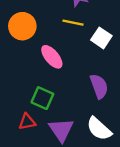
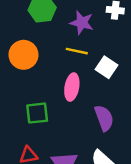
pink ellipse: (52, 57) -> (72, 87), moved, turned 50
green square: (42, 98) -> (37, 113), moved, turned -30

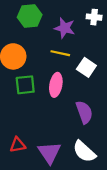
green square: (37, 113) -> (25, 85), moved

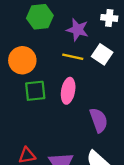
white square: (86, 67) -> (102, 54), moved

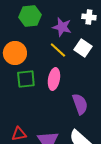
yellow line: (73, 57) -> (58, 50), turned 30

